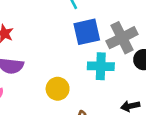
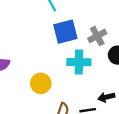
gray cross: (122, 38) -> (97, 36), size x0.7

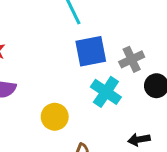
cyan cross: (79, 62) -> (106, 92), turned 30

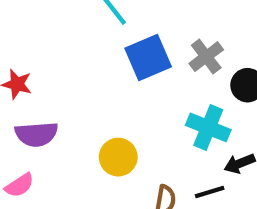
cyan cross: (106, 92) -> (208, 127), moved

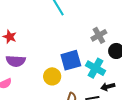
blue square: (148, 57) -> (71, 60), moved

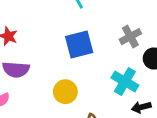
blue square: (71, 60) -> (79, 44), moved

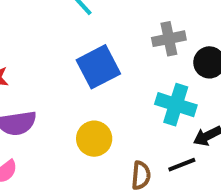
gray cross: (130, 37) -> (169, 39), turned 30

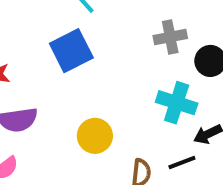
blue square: (98, 67) -> (71, 51), moved

